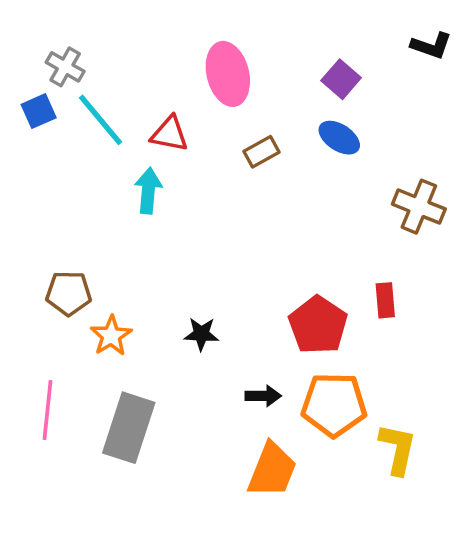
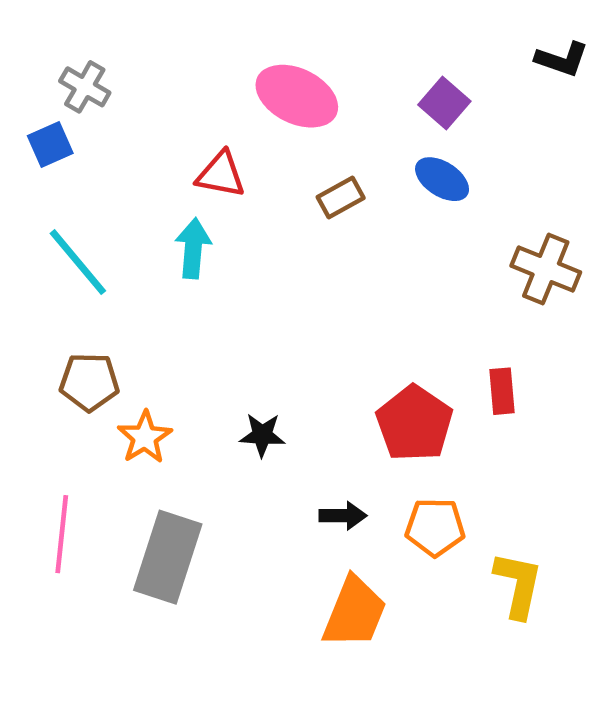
pink ellipse: (228, 74) -> (297, 96), turned -50
cyan line: (100, 120) -> (78, 262), moved
orange pentagon: (334, 405) -> (435, 527), size x0.7

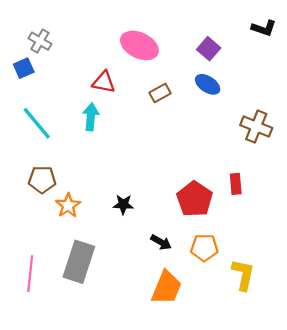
black arrow: (343, 516) -> (161, 242), turned 30
pink line: (62, 534) -> (30, 274), moved

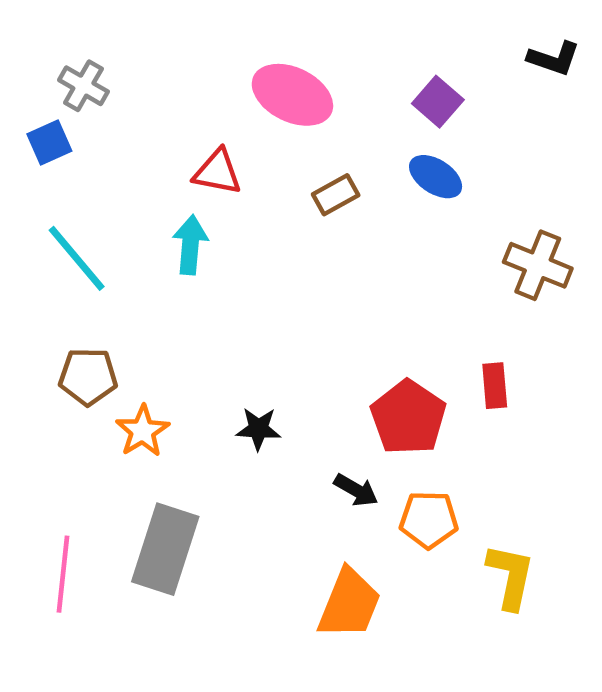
black arrow: (161, 242) -> (356, 490), moved

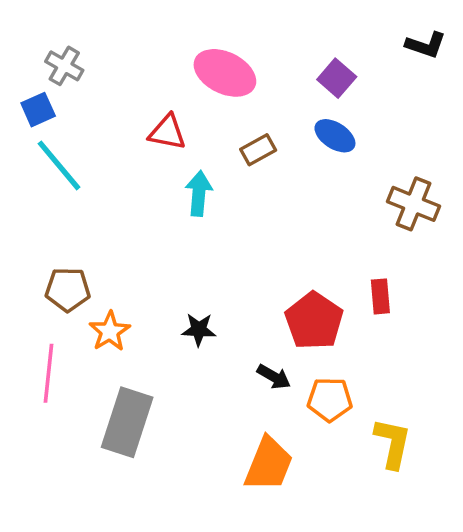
cyan arrow: (190, 245) -> (199, 193), moved
cyan line: (77, 258) -> (59, 165), moved
pink line: (63, 574) -> (49, 373), moved

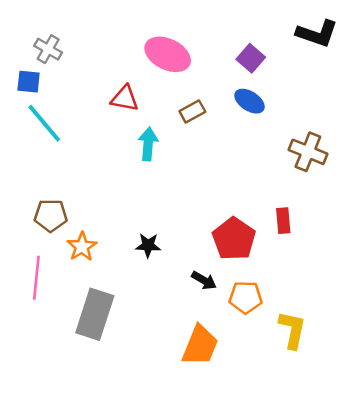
black L-shape: (426, 45) -> (317, 34), size x1.4
blue square: (38, 110) -> (29, 82), turned 30

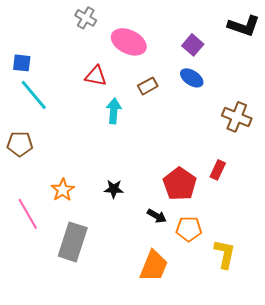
gray cross: (48, 49) -> (86, 18), moved
brown pentagon: (51, 215) -> (20, 144), moved
red rectangle: (283, 221) -> (218, 170), turned 30
pink line: (36, 278) -> (28, 214), turned -36

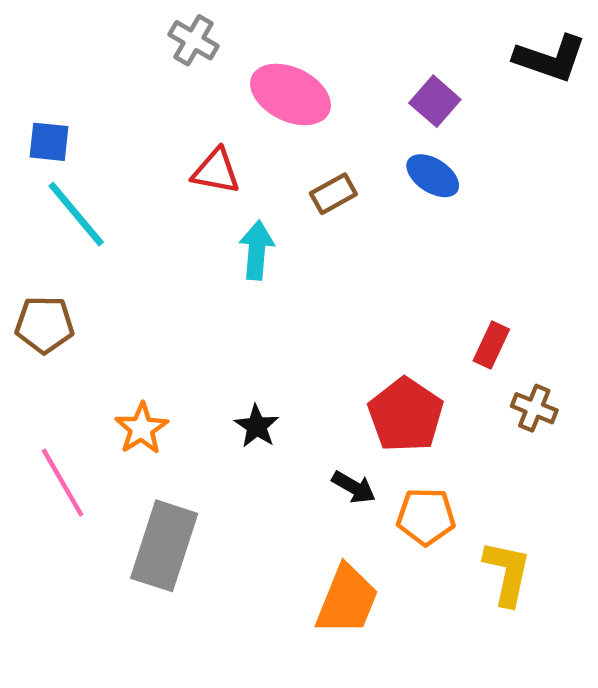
brown cross: (237, 117) -> (534, 408), moved, size x0.7
red rectangle: (218, 170) -> (491, 345), moved
black star: (114, 189) -> (257, 426), turned 30

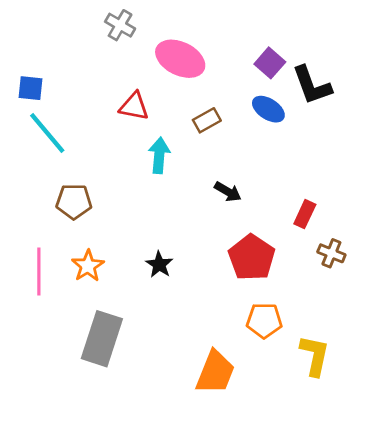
black L-shape: (550, 58) -> (312, 85), moved, turned 51
brown pentagon: (45, 325) -> (74, 202), moved
pink line: (63, 483) -> (39, 271), moved, turned 30
black arrow: (354, 487) -> (228, 192), moved

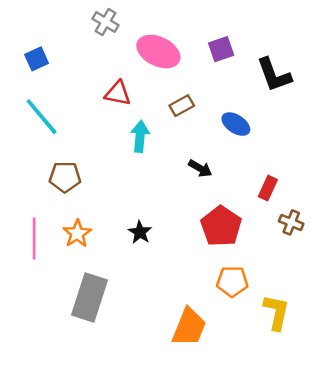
purple square: (270, 63) -> (221, 49), moved, turned 30
blue square: (30, 88) -> (37, 59), moved, turned -30
blue ellipse: (268, 109) -> (236, 124), moved

